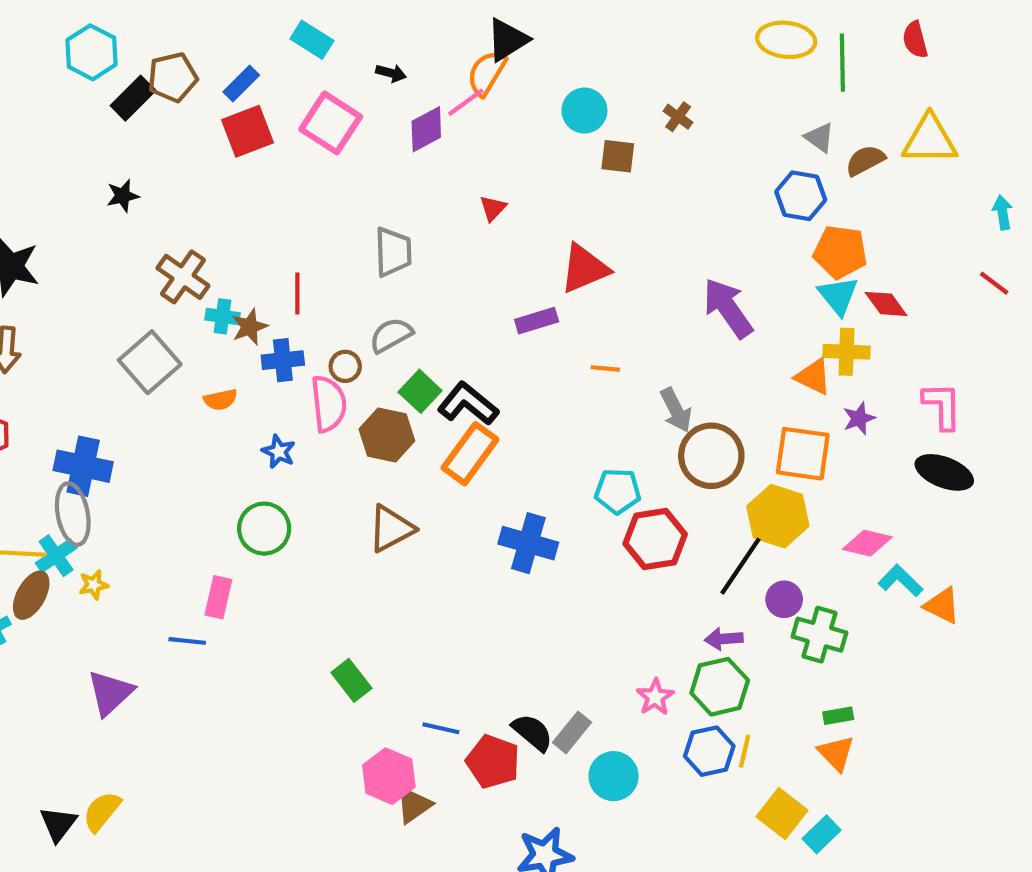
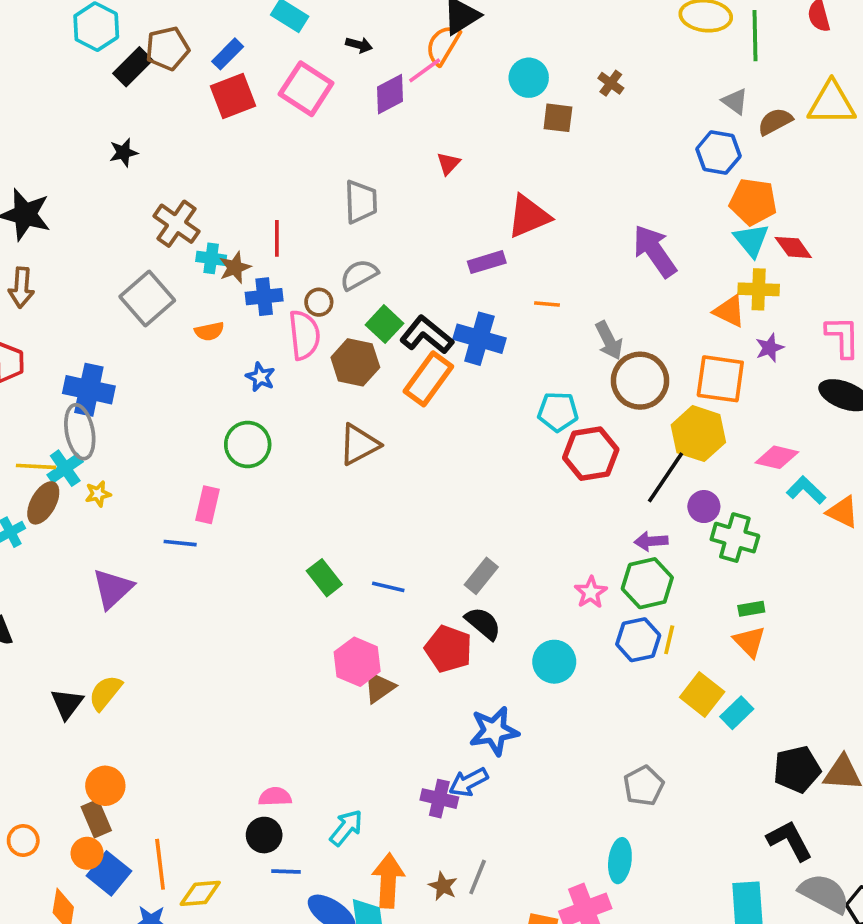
blue cross: (528, 543) -> (479, 339), moved
blue line: (441, 728) -> (388, 587), moved
gray rectangle: (572, 732) -> (481, 576), moved

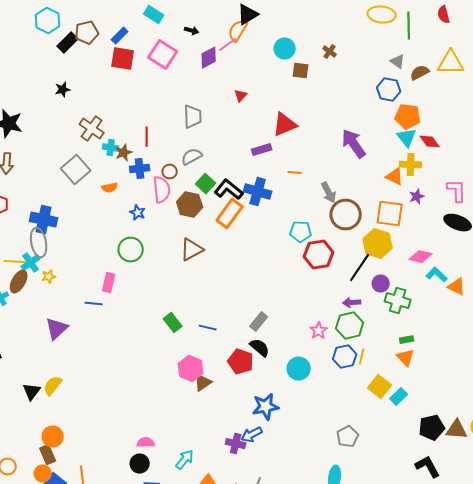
red square: (233, 96) -> (123, 59), turned 30

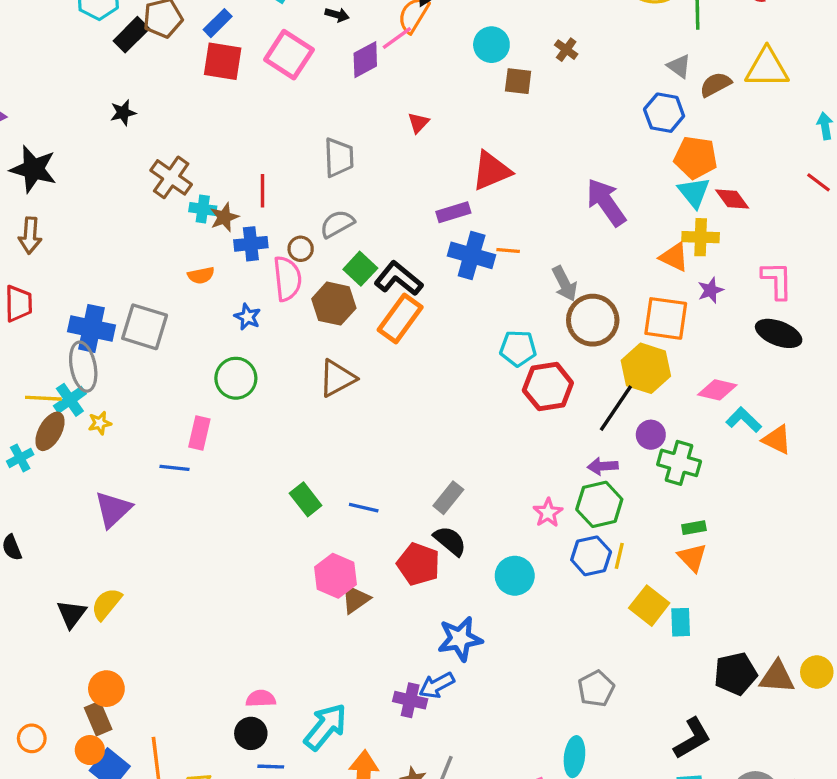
gray square: (76, 170) -> (145, 327), moved, turned -32
blue cross: (258, 192) -> (472, 255), moved
cyan rectangle: (399, 397) -> (681, 622), turned -48
cyan arrow: (185, 460) -> (326, 727), size x1.4
black L-shape: (428, 467) -> (692, 738), moved, turned 88

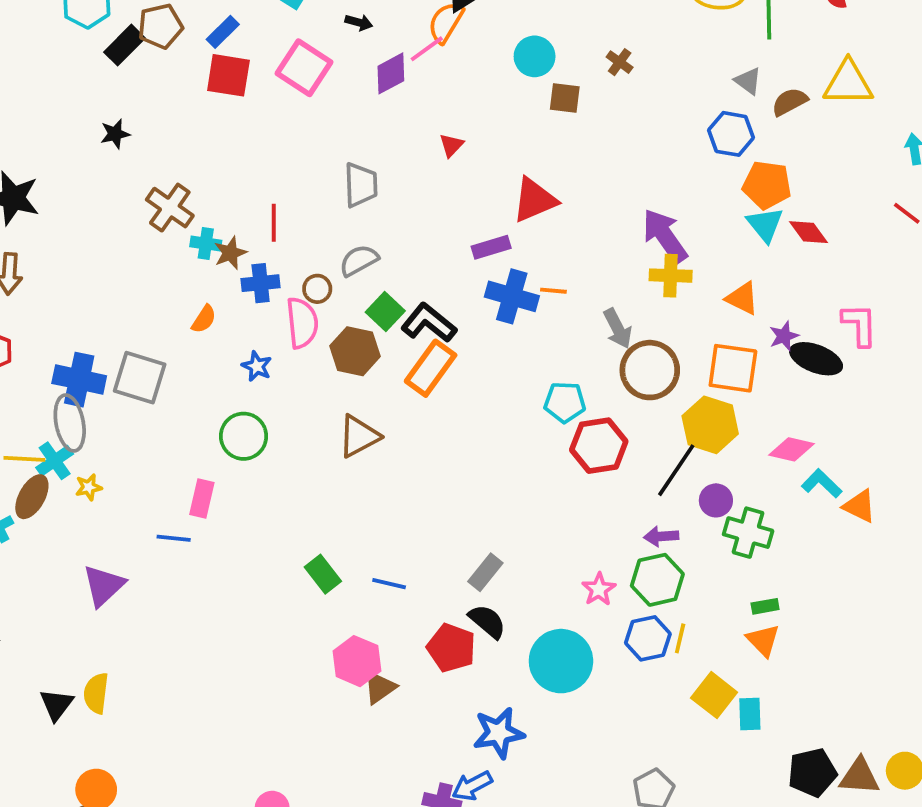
yellow cross: (701, 237) -> (671, 276), moved
orange semicircle: (201, 275) -> (204, 319), turned -45
black ellipse: (779, 333) -> (816, 359), moved
cyan circle: (515, 576) -> (561, 661), size x1.4
yellow semicircle: (106, 604) -> (96, 693), turned -32

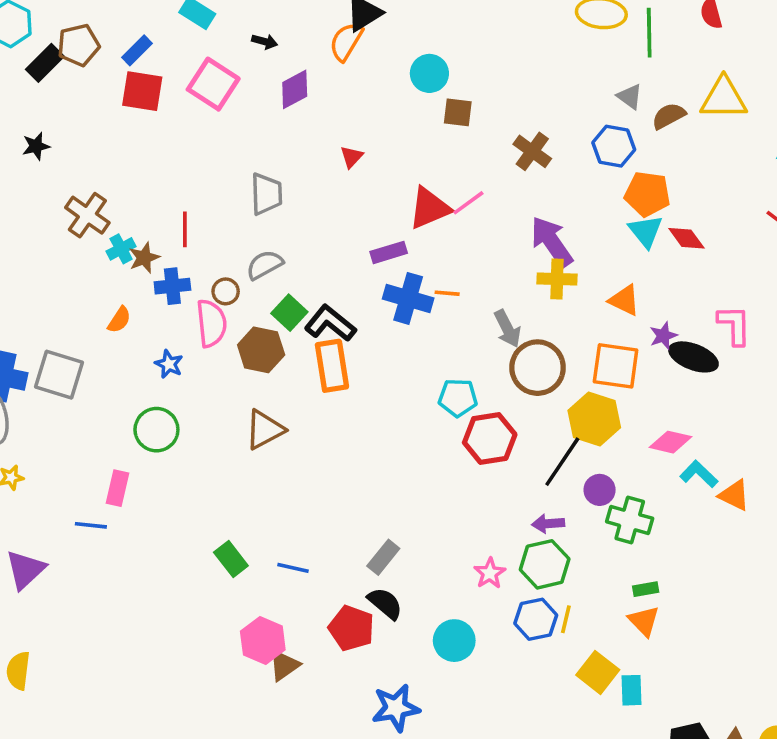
pink line: (427, 49) -> (468, 203), moved
brown cross: (620, 62) -> (532, 151), moved, size x1.5
cyan cross: (206, 243) -> (121, 249), turned -36
orange rectangle: (431, 368) -> (332, 366), turned -45
cyan circle: (561, 661) -> (454, 641), size x0.7

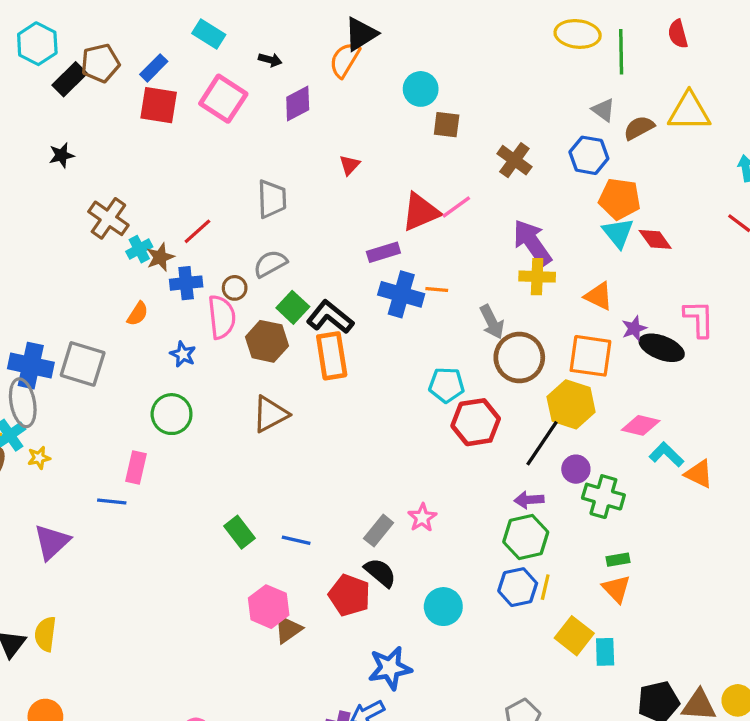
red line: (185, 229) -> (197, 231), turned 48
pink star: (490, 573) -> (422, 518), moved

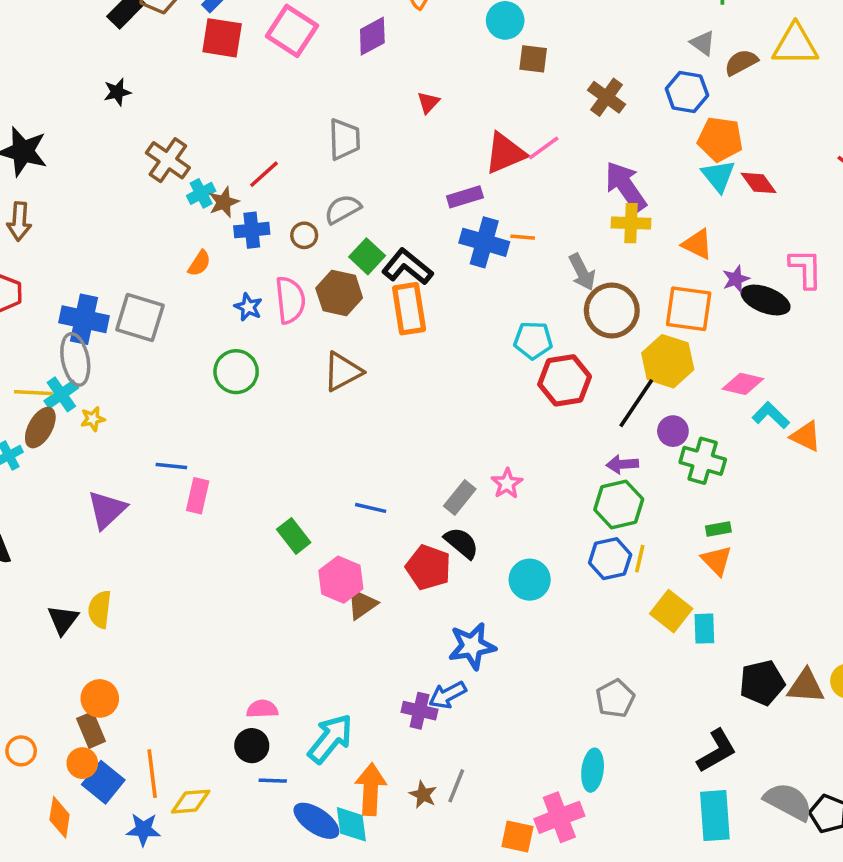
pink semicircle: (222, 317) -> (290, 300), moved
pink rectangle: (136, 467) -> (198, 496), moved
green rectangle: (239, 532) -> (294, 536), moved

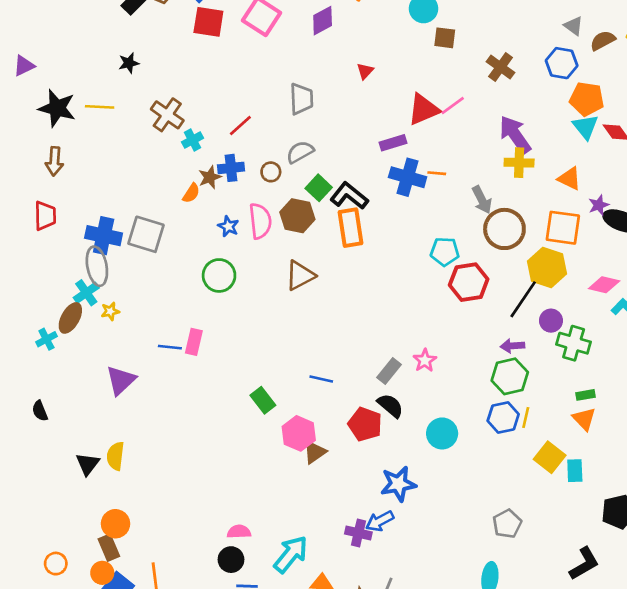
brown star: (224, 202) -> (210, 177), moved
yellow line: (33, 393) -> (100, 107), moved
pink rectangle: (198, 496) -> (194, 342), moved

